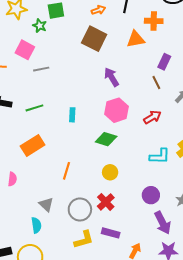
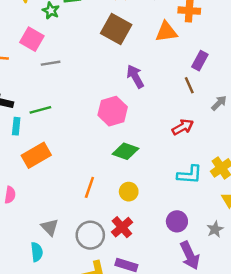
pink hexagon: (117, 110) -> (113, 111), moved
cyan rectangle: (72, 115) -> (16, 126), moved
orange line: (66, 171) -> (89, 187), moved

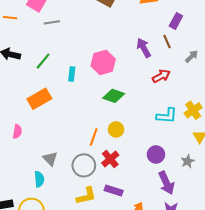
purple arrow: (135, 76) -> (144, 48), moved
green line: (40, 110) -> (43, 61), turned -36
cyan rectangle: (16, 126) -> (72, 74), moved
orange line: (89, 187) -> (94, 137), moved

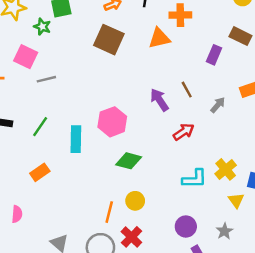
purple rectangle: (176, 21) -> (214, 55), moved
cyan rectangle: (72, 74) -> (76, 139), size x1.5
orange rectangle: (39, 99) -> (40, 172), size x0.7

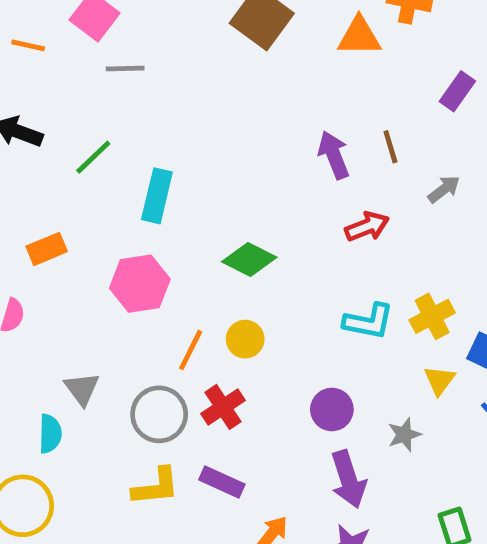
pink hexagon: (112, 122) -> (140, 284), moved
orange rectangle: (40, 172) -> (47, 249), moved

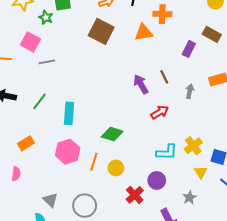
gray arrow: (444, 189) -> (190, 91), turned -32
orange line: (191, 350) -> (94, 162), moved
red cross: (223, 407) -> (135, 195), moved
purple circle: (332, 409) -> (157, 180), moved

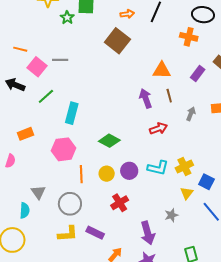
orange cross: (162, 14) -> (189, 37), moved
orange triangle: (144, 32) -> (162, 70), moved
pink square: (30, 42) -> (37, 67), moved
orange line: (94, 162) -> (81, 174), moved, turned -30
purple circle: (157, 180) -> (129, 171), moved

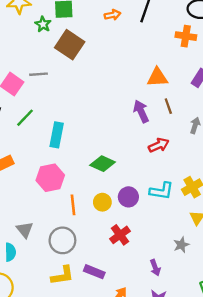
brown square: (117, 41) -> (70, 45), moved
purple arrow: (148, 233) -> (155, 268), size x0.6

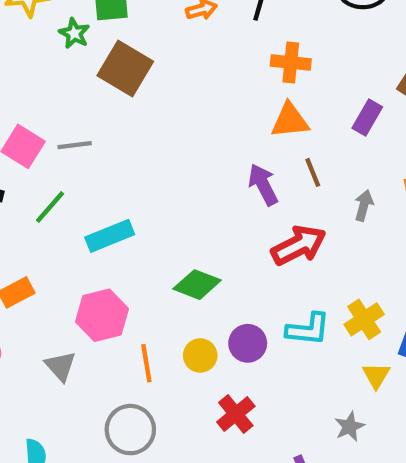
orange cross: (186, 36) -> (291, 63), moved
gray line: (38, 74) -> (75, 145), moved
cyan rectangle: (57, 135) -> (110, 236), turned 60
red arrow: (159, 145) -> (299, 245), size x1.4
gray triangle: (25, 230) -> (60, 366), moved

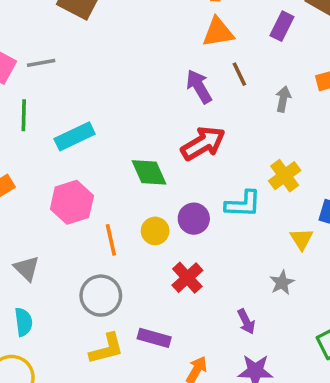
green line: (50, 207) -> (24, 115), turned -36
red arrow: (299, 245) -> (203, 143), moved
green diamond: (197, 285) -> (149, 172), turned 48
yellow cross: (364, 319) -> (285, 176), moved
gray triangle: (60, 366) -> (27, 268), moved

